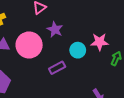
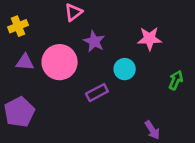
pink star: (99, 42) -> (150, 39), moved

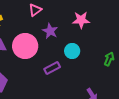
pink star: (150, 39) -> (81, 20), moved

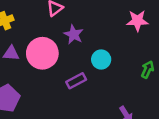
pink star: (81, 20) -> (137, 21), moved

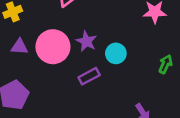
purple star: (74, 34) -> (86, 41), moved

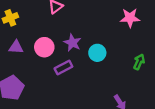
pink circle: (53, 47) -> (44, 47), size x0.7
purple rectangle: (89, 76) -> (63, 67), moved

